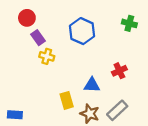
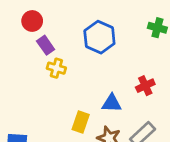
yellow rectangle: (67, 100) -> (81, 122), turned 35

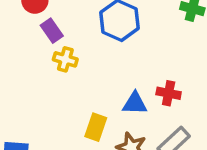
red cross: (145, 86) -> (169, 93), moved, turned 36

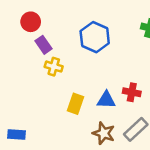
yellow rectangle: (96, 127) -> (75, 104), moved

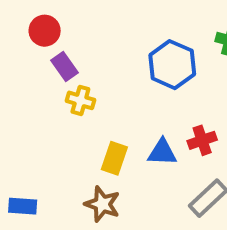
blue hexagon: (95, 37) -> (172, 65), moved
red cross: (132, 92) -> (202, 140), turned -30
brown star: (104, 133) -> (102, 204), moved

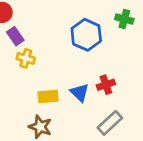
blue triangle: (162, 152) -> (80, 93), turned 42
yellow rectangle: (114, 158) -> (48, 97), turned 66

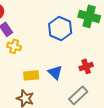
green cross: (124, 19) -> (89, 16), size x1.5
red cross: (106, 85) -> (86, 66), moved

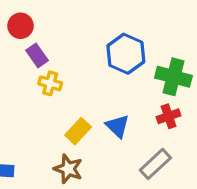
green cross: (89, 16) -> (173, 77), moved
yellow rectangle: (31, 75) -> (78, 131), turned -42

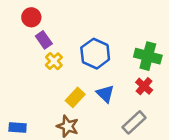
blue hexagon: (126, 54) -> (95, 54), moved
yellow cross: (50, 83) -> (54, 61), turned 30
red cross: (169, 116) -> (144, 86), turned -30

